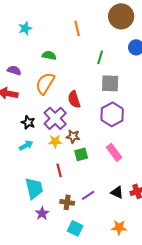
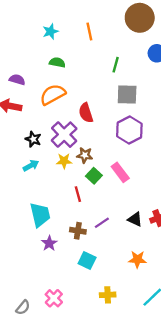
cyan star: (25, 28) -> (50, 32), moved
orange semicircle: (45, 83) -> (53, 94), turned 30
pink rectangle: (114, 152) -> (120, 172), moved
green square: (81, 154) -> (94, 176), turned -32
red line: (59, 170) -> (78, 194), moved

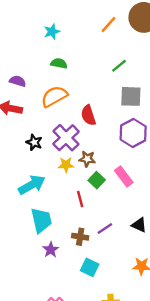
orange line: (89, 32) -> (108, 25), moved, turned 54
green line: (116, 65) -> (119, 66), turned 35
cyan arrow: (31, 165) -> (32, 185), moved, size x1.6

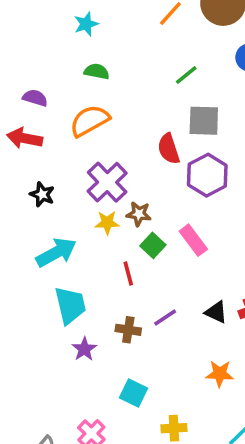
red semicircle: (88, 115) -> (169, 149), moved
black star: (34, 142) -> (42, 194), moved
cyan square: (90, 267) -> (134, 393), moved

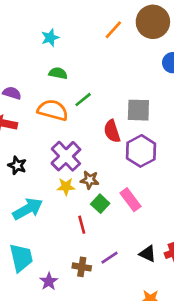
green line: (186, 75) -> (83, 100), moved
orange semicircle: (90, 121) -> (53, 110), turned 44
cyan trapezoid: (70, 305) -> (21, 258), moved

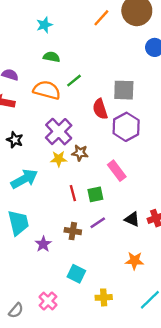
green square: (100, 204) -> (95, 194), moved, turned 35

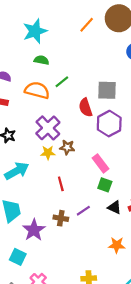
cyan star: (44, 25) -> (35, 31), size x1.6
green square: (95, 194) -> (105, 185), moved, turned 32
purple star: (43, 244) -> (34, 230), size x1.5
cyan square: (76, 274) -> (18, 257), moved

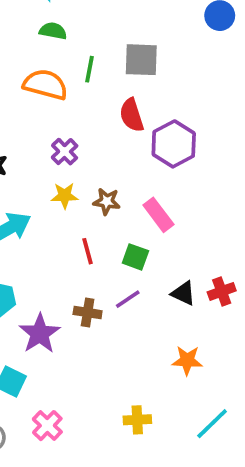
green line: (62, 82) -> (89, 69), turned -40
gray square: (107, 90) -> (141, 60), moved
purple cross: (48, 128) -> (65, 152), size x0.6
brown star: (67, 147) -> (107, 201), moved
green square: (105, 185) -> (135, 257), moved

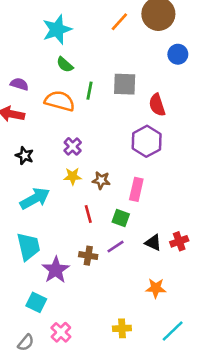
green semicircle: (53, 31) -> (65, 65), turned -150
red semicircle: (132, 115) -> (157, 105), moved
pink rectangle: (158, 215) -> (136, 189), turned 50

